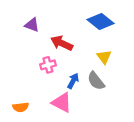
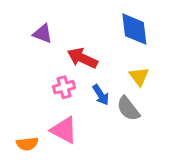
blue diamond: (101, 21) -> (134, 29), turned 45
blue arrow: (73, 81) -> (101, 95), moved, turned 119
pink triangle: (62, 103) -> (64, 130), moved

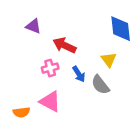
blue diamond: (134, 29) -> (121, 29), moved

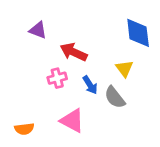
pink triangle: (50, 102) -> (72, 121), moved

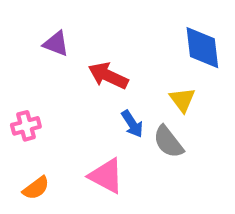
pink cross: (57, 78) -> (26, 126), moved
orange semicircle: (24, 129) -> (36, 188), turned -30

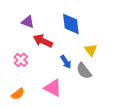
blue diamond: (202, 48) -> (71, 24), moved
red arrow: (108, 76) -> (43, 41), moved
pink cross: (26, 126) -> (21, 60), moved, turned -32

